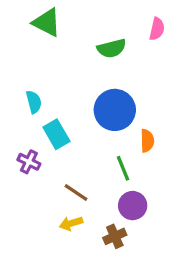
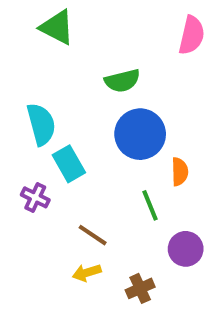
pink semicircle: (157, 29) -> (192, 35), size x1.4
green semicircle: (112, 48) -> (122, 81), moved
cyan semicircle: (34, 102) -> (41, 124), size x1.5
purple circle: (133, 206) -> (186, 249), moved

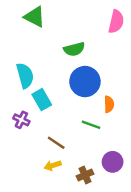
green line: (150, 205) -> (91, 125), turned -48
purple circle: (186, 249) -> (113, 162), moved

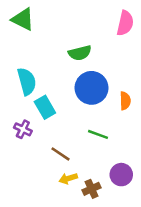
green triangle: (35, 17) -> (23, 19), moved
orange semicircle: (109, 104) -> (125, 101), moved
yellow arrow: (53, 165) -> (68, 178), moved

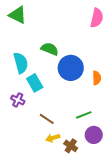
green semicircle: (80, 53) -> (50, 49), moved, turned -144
green line: (98, 134) -> (84, 115), moved, turned -42
brown cross: (92, 189) -> (71, 146), turned -32

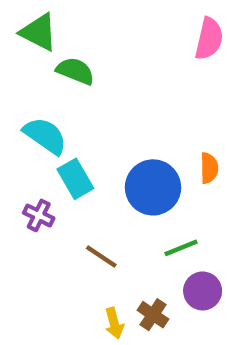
green semicircle: (50, 49) -> (75, 71), moved
cyan semicircle: (21, 63) -> (45, 136), turned -40
blue circle: (71, 68) -> (153, 187), moved
yellow arrow: (53, 138) -> (114, 323), moved, turned -88

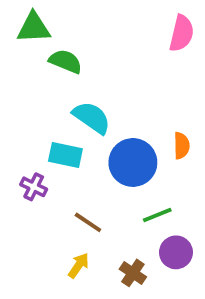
green triangle: (39, 32) -> (34, 28), turned -30
cyan semicircle: (45, 136) -> (92, 118), moved
cyan rectangle: (75, 179) -> (65, 155), turned -48
yellow arrow: (114, 323) -> (79, 265), moved, turned -130

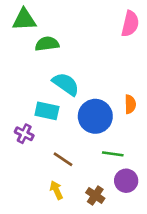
green semicircle: (65, 61) -> (47, 44), turned -30
green line: (157, 215) -> (113, 154), turned 30
yellow arrow: (79, 265) -> (56, 190), turned -60

